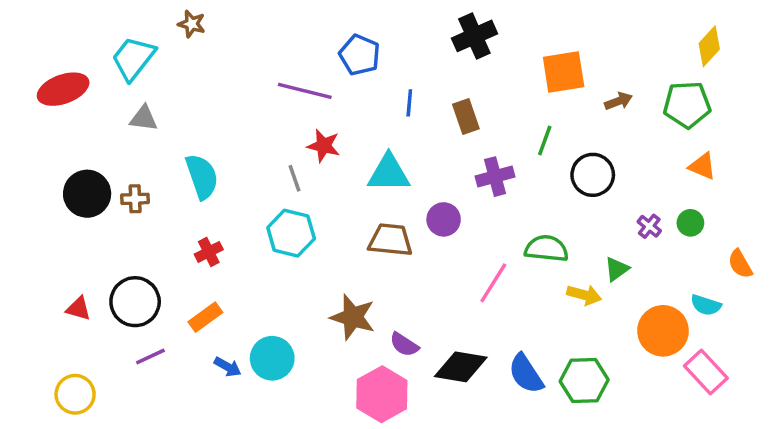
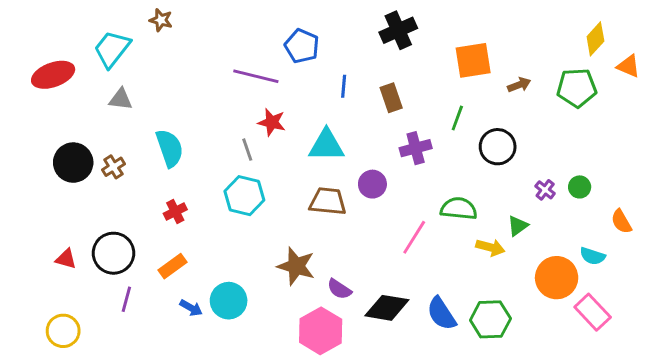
orange triangle: (702, 166) -> (628, 66), moved
brown cross: (135, 199) -> (113, 167), turned -30
purple line: (150, 357) -> (126, 299), turned -50

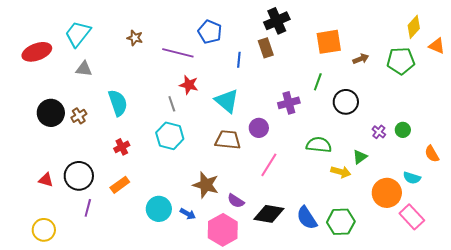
brown star: (161, 20) -> (135, 38), moved
brown rectangle: (391, 98) -> (266, 48), moved
cyan triangle: (326, 145) -> (227, 101), turned 40
pink line: (414, 237) -> (269, 165), moved
blue arrow: (191, 308) -> (188, 214), moved

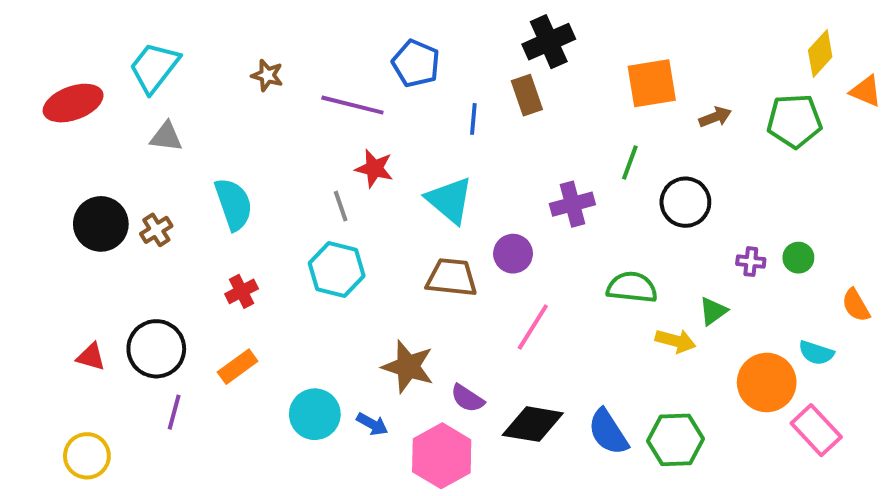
purple cross: (379, 132) -> (751, 262), turned -32

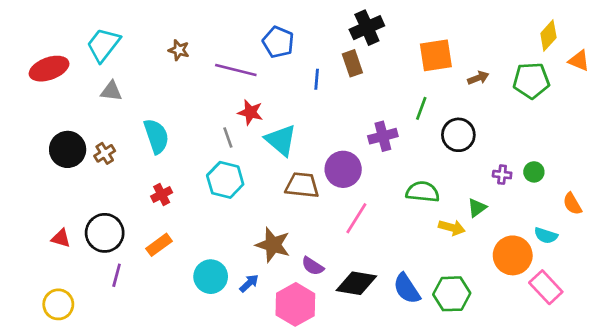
cyan triangle: (450, 200) -> (281, 140), moved
purple circle: (513, 254) -> (343, 169), size x1.4
blue arrow: (372, 424) -> (249, 283), turned -72

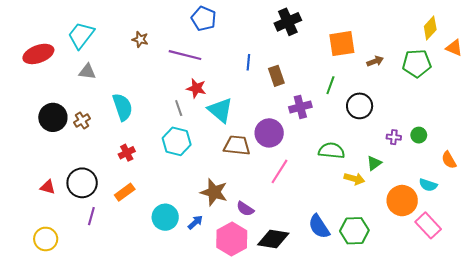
blue pentagon: (278, 42) -> (204, 19), moved
brown rectangle: (352, 63) -> (276, 76), moved
black diamond: (356, 283) -> (273, 239), moved

